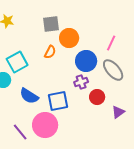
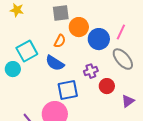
blue circle: (86, 61) -> (99, 39), moved
blue semicircle: (29, 96) -> (55, 63), moved

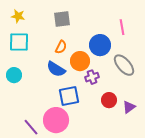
orange circle: (79, 27) -> (80, 61), moved
pink line: (121, 32) -> (122, 27), moved, turned -35
cyan square: (27, 51) -> (19, 42), moved, turned 30
red circle: (107, 86) -> (109, 100), moved

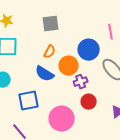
blue square: (69, 96) -> (29, 101), moved
red circle: (109, 100) -> (89, 102), moved
pink circle: (56, 120) -> (62, 119), moved

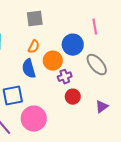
blue semicircle: (45, 74) -> (29, 69), turned 42
pink circle: (62, 119) -> (34, 119), moved

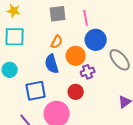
pink line: (95, 27) -> (86, 18), moved
red circle: (73, 97) -> (76, 92), moved

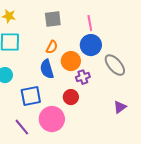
pink line: (86, 18) -> (90, 23), moved

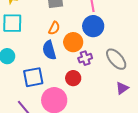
gray ellipse: (115, 65) -> (116, 59), moved

